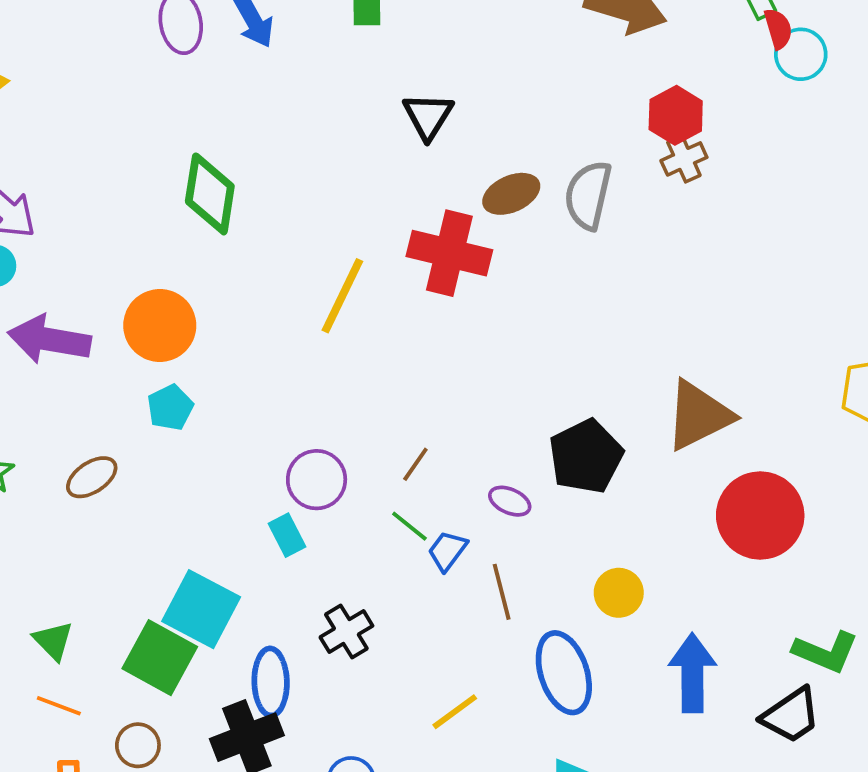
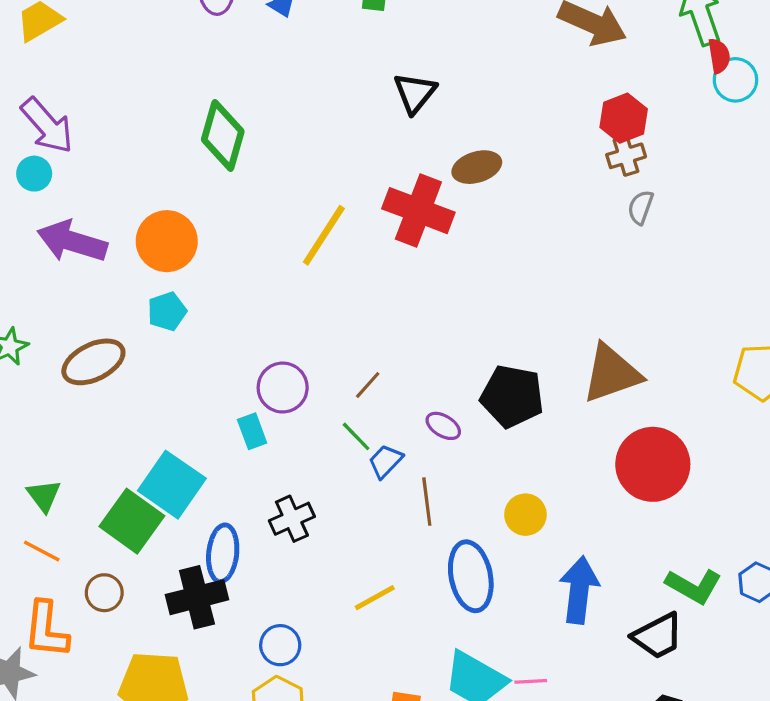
gray semicircle: (588, 195) -> (641, 207), moved, size x0.6
black pentagon: (586, 456) -> (512, 396), turned 30
brown ellipse: (92, 477) -> (93, 362), size x1.4

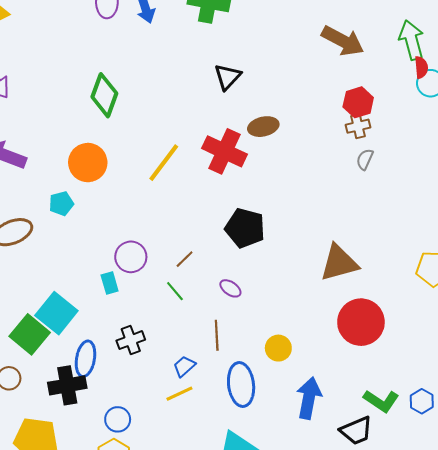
orange circle: (167, 241) -> (88, 163), moved
black pentagon: (512, 396) -> (245, 228), moved
blue trapezoid: (385, 461) -> (184, 366), moved

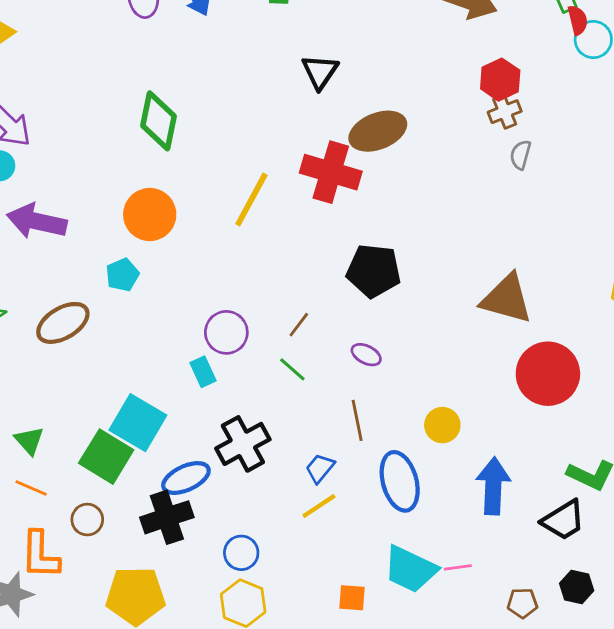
brown ellipse: (263, 127) -> (378, 131), size x1.4
brown triangle: (339, 263) -> (507, 299), turned 39
black cross: (131, 340) -> (243, 444), size x1.4
blue ellipse: (85, 359) -> (186, 478), turned 64

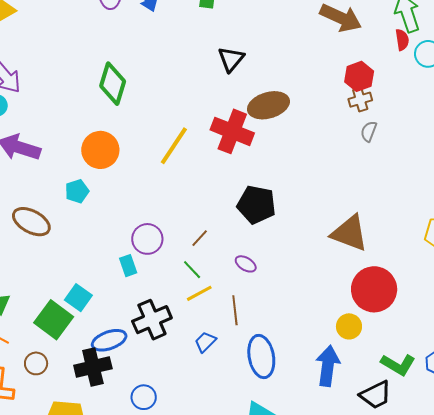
red semicircle: (578, 20) -> (402, 40), moved
brown ellipse: (63, 323) -> (31, 222), turned 54
cyan square: (138, 423) -> (78, 298), size x0.7
yellow circle: (442, 425) -> (349, 326), moved
yellow line: (319, 506) -> (199, 293), moved

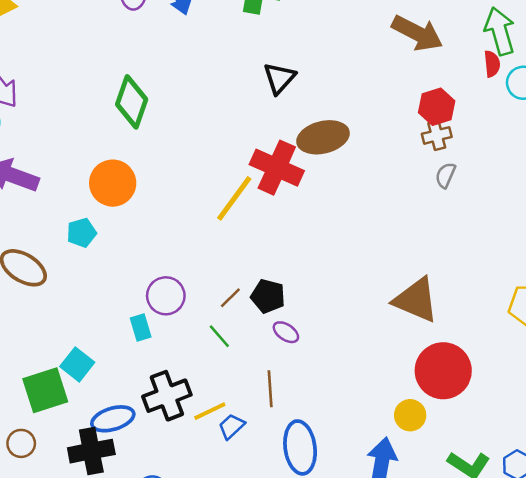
yellow line: (174, 146) -> (234, 198), moved
black pentagon: (256, 205) -> (268, 296), moved, size x0.7
yellow line: (199, 293) -> (210, 411), moved
green square: (54, 320) -> (45, 390), turned 33

